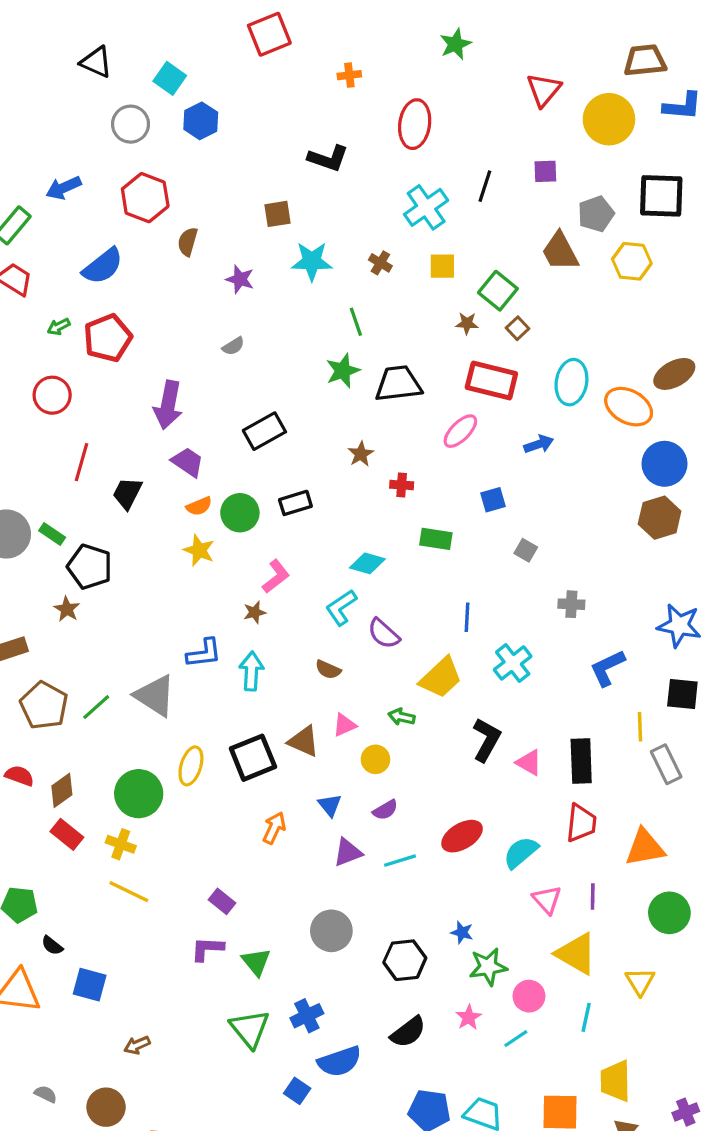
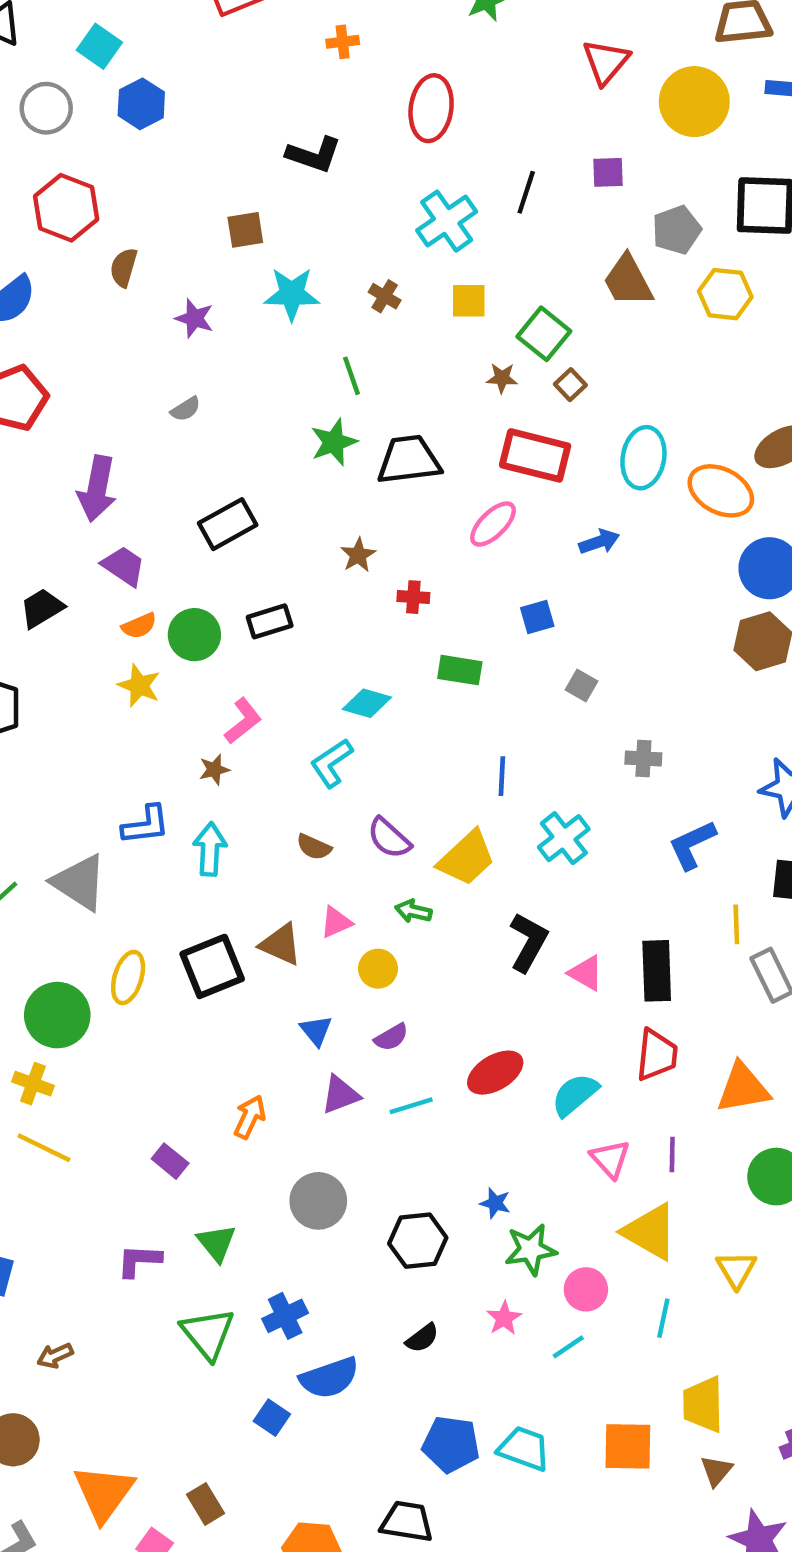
black trapezoid: (127, 493) -> (42, 608), turned 32
purple semicircle: (384, 634) -> (389, 838), moved
orange arrow: (274, 828) -> (250, 1117), moved
purple L-shape: (207, 949) -> (139, 1261), moved
black semicircle: (408, 1032) -> (422, 1338), size x0.7

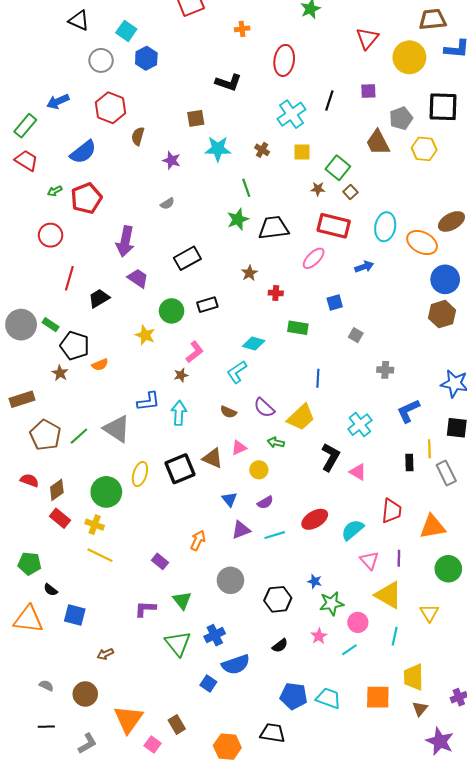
orange semicircle: (139, 626) -> (100, 365), moved
cyan cross: (564, 838) -> (360, 425), moved
black rectangle: (657, 971) -> (409, 462), moved, size x0.6

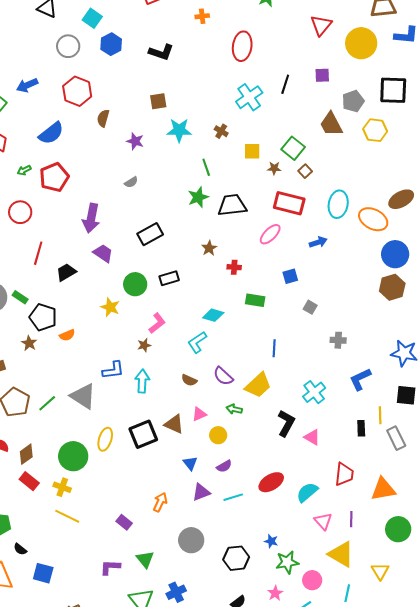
black L-shape: (228, 83) -> (161, 52), moved
yellow square: (302, 152) -> (252, 151), moved

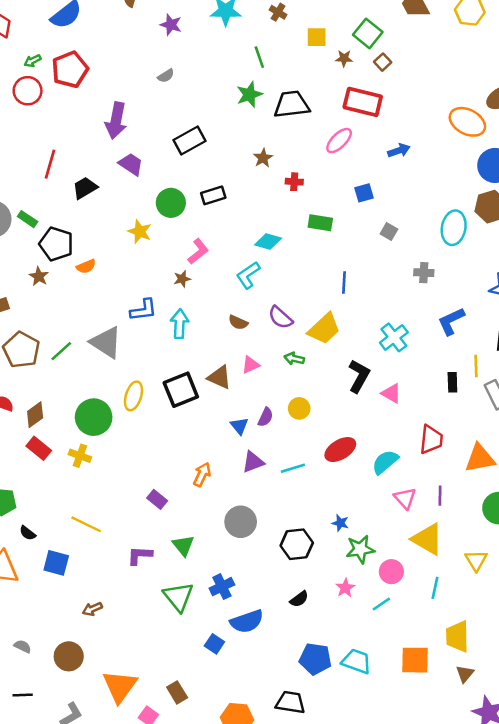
cyan ellipse: (338, 204) -> (454, 228), moved
red circle: (20, 212) -> (28, 91), moved
yellow circle: (218, 435) -> (299, 408), moved
purple semicircle: (224, 466) -> (266, 417), moved, turned -35
yellow line: (67, 516) -> (86, 524), moved

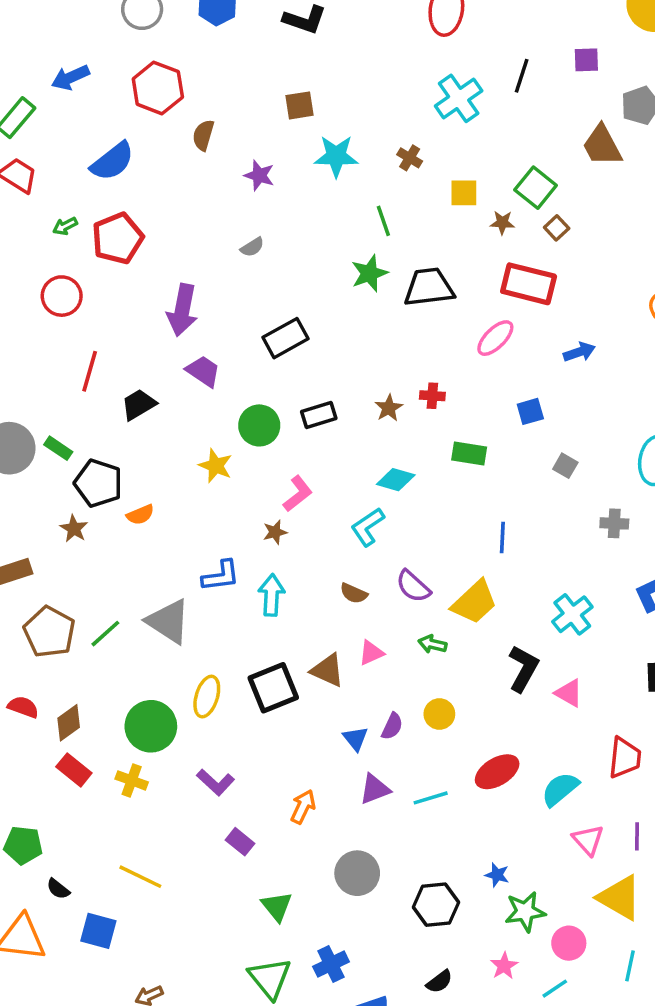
red circle: (28, 91) -> (62, 296), moved
brown star: (263, 158) -> (389, 408), moved
purple L-shape: (140, 555) -> (216, 782), moved, turned -140

